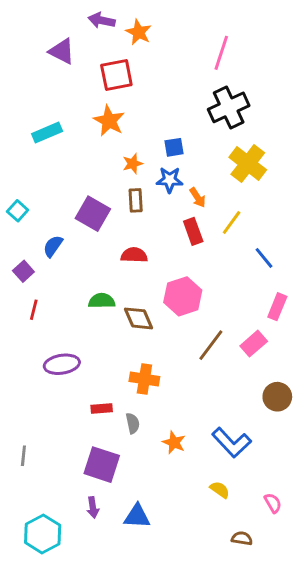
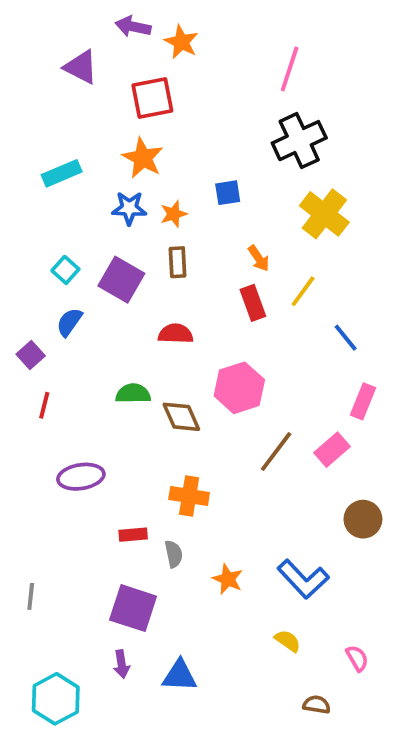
blue star: (170, 180) -> (129, 208), moved
cyan square: (18, 211) -> (65, 270), moved

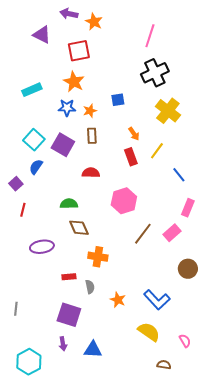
cyan square: (65, 270) -> (34, 140), size x1.5
brown diamond: (181, 417) -> (79, 228), moved
yellow semicircle: (288, 641) -> (149, 332), size x1.6

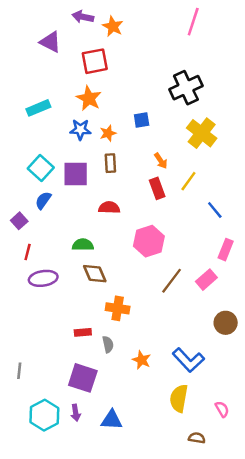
pink line: (150, 36) -> (193, 22), moved
purple square: (63, 145) -> (76, 174), turned -30
purple ellipse: (42, 247) -> (43, 278), moved
yellow semicircle: (149, 332) -> (179, 398), turned -115
cyan hexagon: (29, 362) -> (44, 415), moved

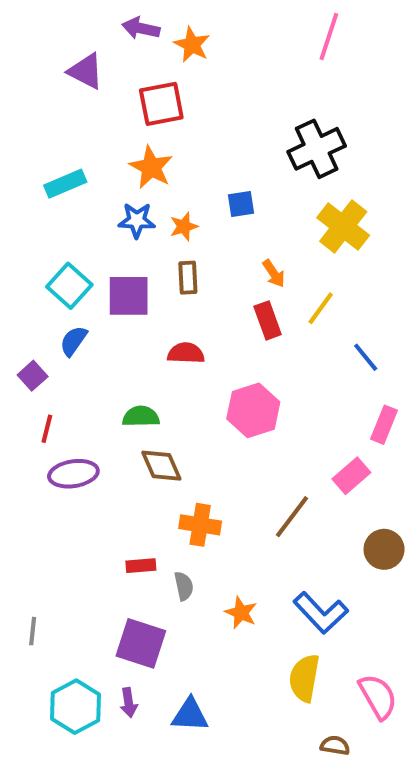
brown line: (172, 281) -> (292, 517), moved
pink semicircle: (222, 409) -> (378, 696), size x1.6

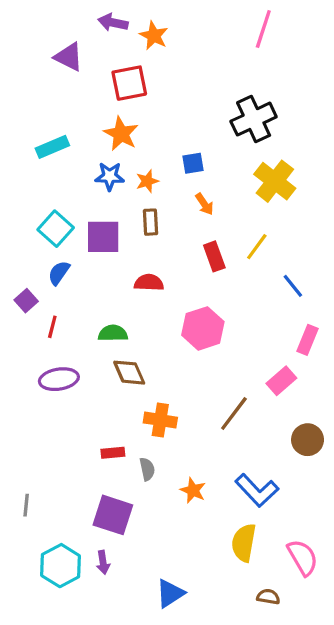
orange arrow: (274, 273) -> (204, 204), moved
red line: (47, 429) -> (52, 327), moved
blue triangle: (190, 715) -> (170, 593), moved, turned -36

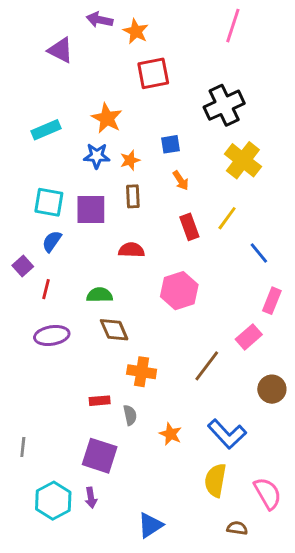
red square: (129, 83) -> (153, 73), moved
cyan square: (56, 229) -> (49, 202), turned -32

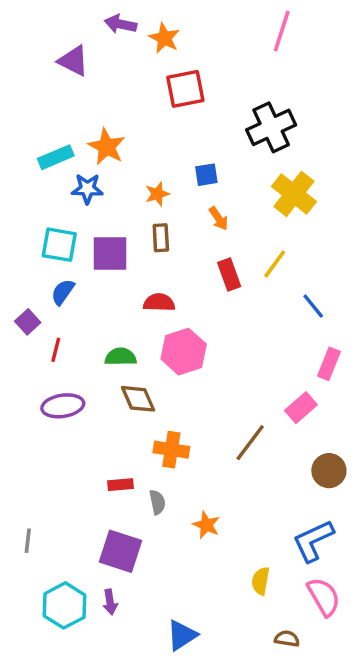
orange star: (107, 118) -> (107, 147), moved
blue star: (97, 156) -> (87, 189), moved
pink hexagon: (179, 291) -> (184, 352), moved
blue L-shape: (227, 434) -> (313, 541), moved, turned 108
yellow semicircle: (215, 480) -> (261, 581), size x0.7

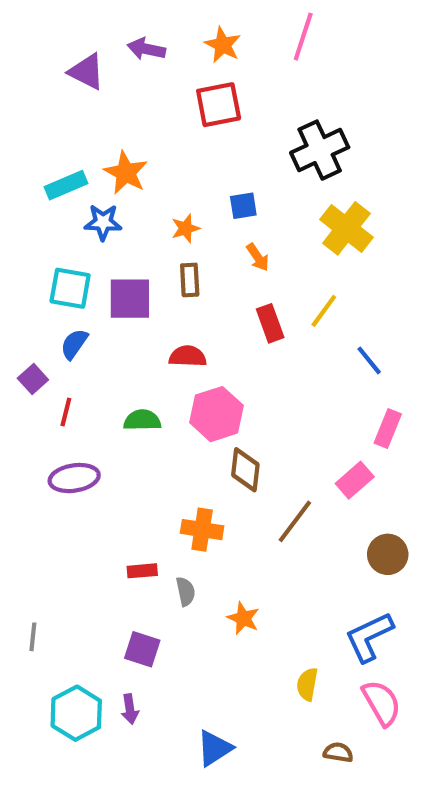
purple arrow: (121, 24) -> (146, 49), moved
pink line: (282, 31) -> (303, 37), moved
orange star: (164, 38) -> (223, 45), moved
brown diamond: (138, 399) -> (245, 470), moved, turned 30
purple square: (121, 551) -> (142, 649), size x0.7

